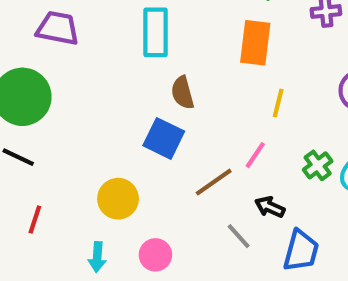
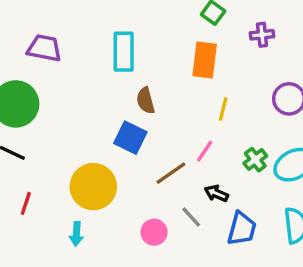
yellow circle: (118, 199) -> (93, 187), size x1.4
pink circle: (155, 255) -> (154, 232), moved

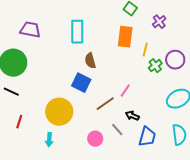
purple cross: (262, 35) -> (159, 22), turned -32
yellow line: (223, 109) -> (145, 50), moved
green cross: (255, 160) -> (155, 66), moved

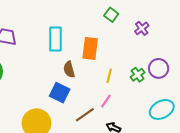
orange rectangle: (125, 37) -> (90, 48), moved
yellow line: (145, 50) -> (109, 76), moved

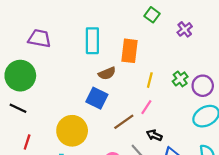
purple circle: (159, 68) -> (203, 86), moved
brown semicircle: (69, 69) -> (107, 73), turned -98

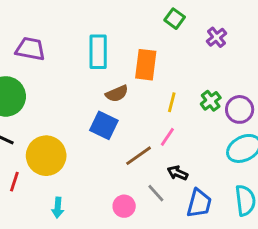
yellow circle: (72, 131) -> (46, 156), moved

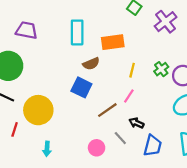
purple cross: (216, 37) -> (166, 22), size x1.5
orange rectangle: (146, 65) -> (113, 42), turned 75

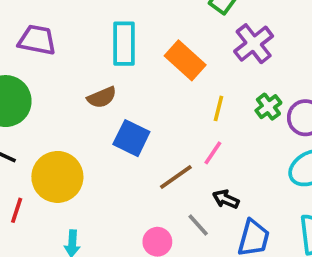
purple cross: (166, 22) -> (254, 44), moved
orange rectangle: (113, 42) -> (185, 60), turned 50
brown semicircle: (91, 64) -> (102, 97), moved

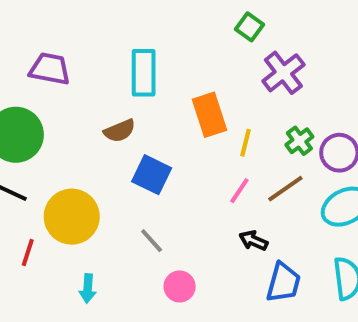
orange rectangle: (185, 60) -> (210, 115), moved, turned 30
brown line: (176, 177) -> (285, 189), moved
gray line: (198, 225) -> (152, 241), moved

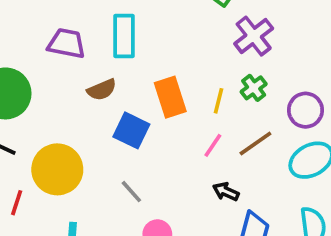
purple trapezoid: (50, 69) -> (67, 43), moved
orange rectangle: (210, 115) -> (170, 97), moved
green cross: (299, 141) -> (254, 88), moved

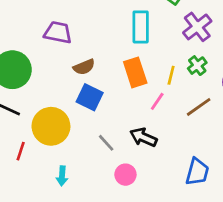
cyan rectangle: (124, 36) -> (141, 27), moved
blue square: (131, 130) -> (90, 97), moved
pink line: (213, 145) -> (157, 101), moved
black arrow: (226, 192) -> (143, 137), moved, size x1.4

